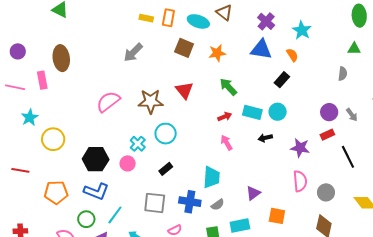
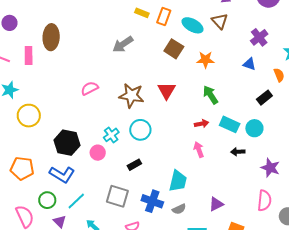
blue triangle: (261, 49) -> (249, 64), size x0.6
pink semicircle: (108, 102) -> (90, 88), size x0.7

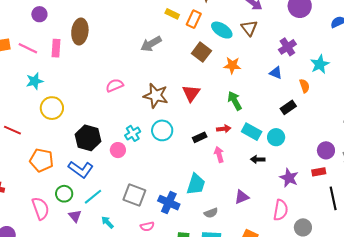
black rectangle: (134, 165) -> (200, 137), moved
purple triangle: (216, 204) -> (242, 197), moved
gray semicircle: (179, 209) -> (211, 213), moved

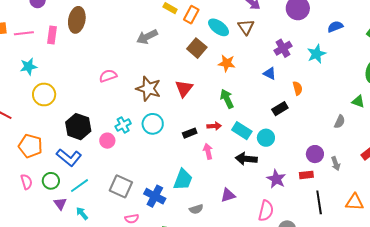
pink line: (28, 48) -> (24, 33), turned -36
cyan star: (320, 64) -> (316, 54), moved
black arrow: (258, 159) -> (246, 159), size x1.5
pink semicircle: (41, 208) -> (26, 182), moved, size x0.7
cyan arrow: (107, 222) -> (82, 213), moved

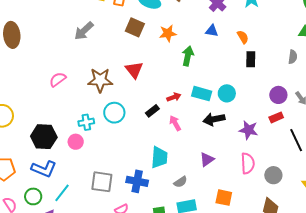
green arrow: (227, 99) -> (188, 56), moved, turned 54
black rectangle: (280, 109) -> (251, 59), moved, turned -42
cyan cross: (123, 125) -> (86, 122), turned 35

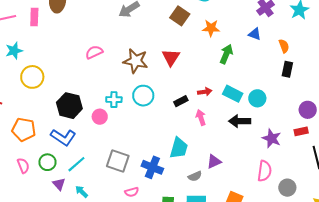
purple triangle: (207, 159) -> (214, 162), moved

